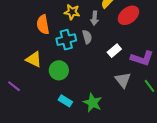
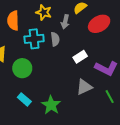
gray triangle: (123, 80) -> (84, 87), turned 36

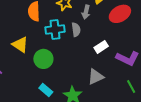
gray triangle: (84, 87) -> (96, 77), moved

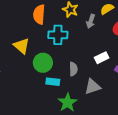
gray semicircle: (76, 30) -> (73, 69), moved
cyan rectangle: (46, 90) -> (53, 82), moved, turned -40

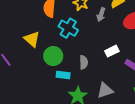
cyan cross: (58, 35) -> (68, 28), turned 30
gray triangle: (93, 87) -> (105, 90), moved

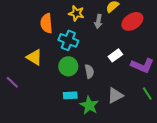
green circle: (53, 56) -> (68, 66), moved
cyan rectangle: (63, 75) -> (70, 95), moved

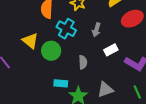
gray arrow: (98, 21) -> (96, 30), moved
green circle: (68, 66) -> (51, 51), moved

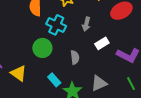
yellow triangle: (30, 41) -> (19, 73), moved
cyan rectangle: (61, 83) -> (54, 80), turned 48

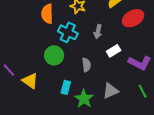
cyan rectangle: (54, 80) -> (66, 87), turned 56

